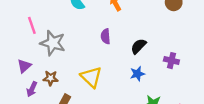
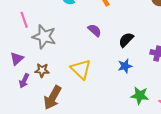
purple semicircle: (106, 36) -> (95, 30), turned 136

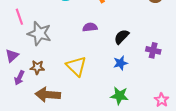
purple semicircle: (95, 30) -> (90, 27), turned -48
green star: (140, 95) -> (119, 96), moved
brown arrow: (53, 98) -> (48, 95), turned 65

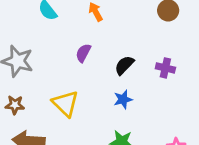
purple semicircle: (90, 27) -> (83, 53), turned -56
purple cross: (153, 50) -> (165, 68), moved

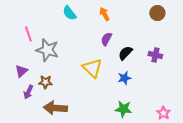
purple semicircle: (83, 53) -> (106, 39), moved
yellow triangle: (65, 104) -> (92, 68), moved

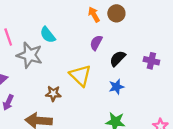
cyan semicircle: (69, 13) -> (48, 35), moved
brown circle: (157, 13) -> (116, 13), moved
brown star: (45, 82) -> (53, 93), moved

